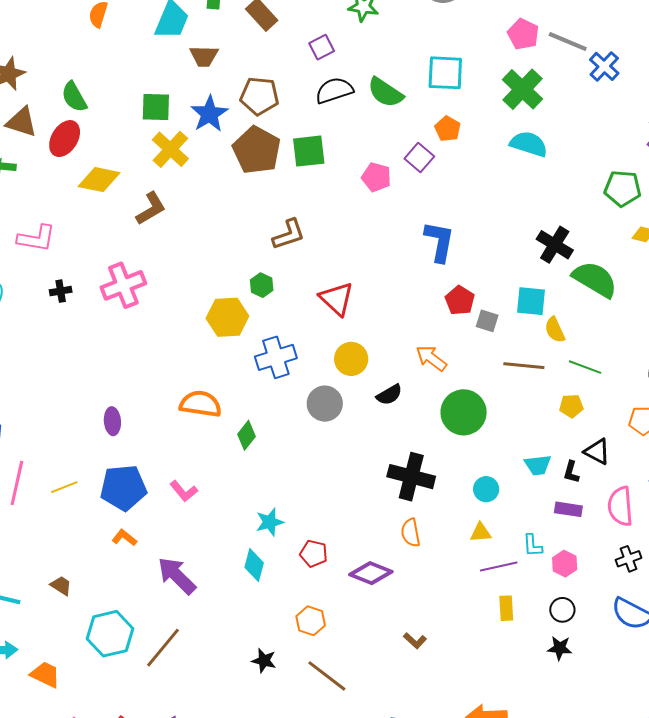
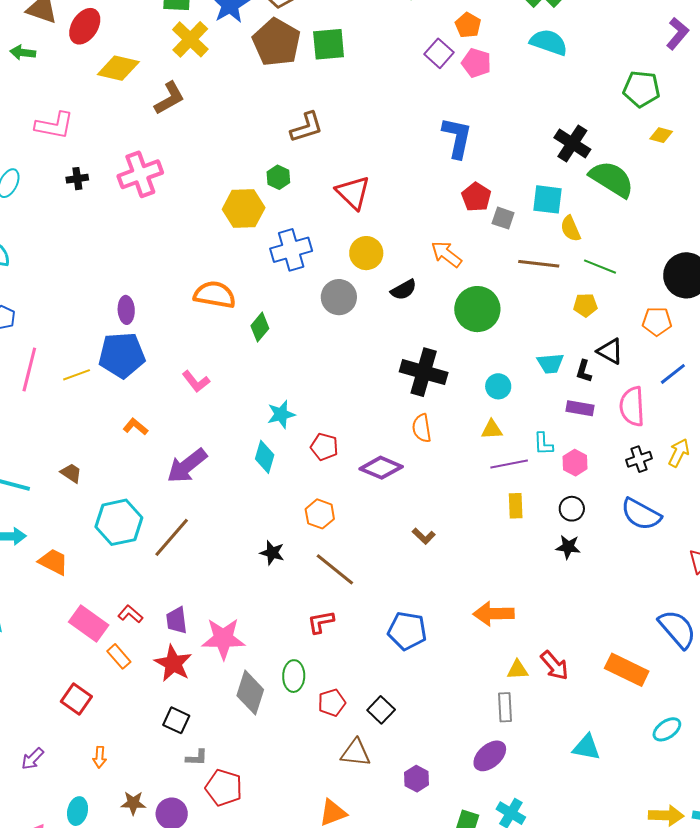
pink pentagon: (376, 177) -> (476, 63), moved
blue pentagon: (123, 488) -> (122, 355), moved
purple arrow: (177, 576) -> (187, 466), turned -84

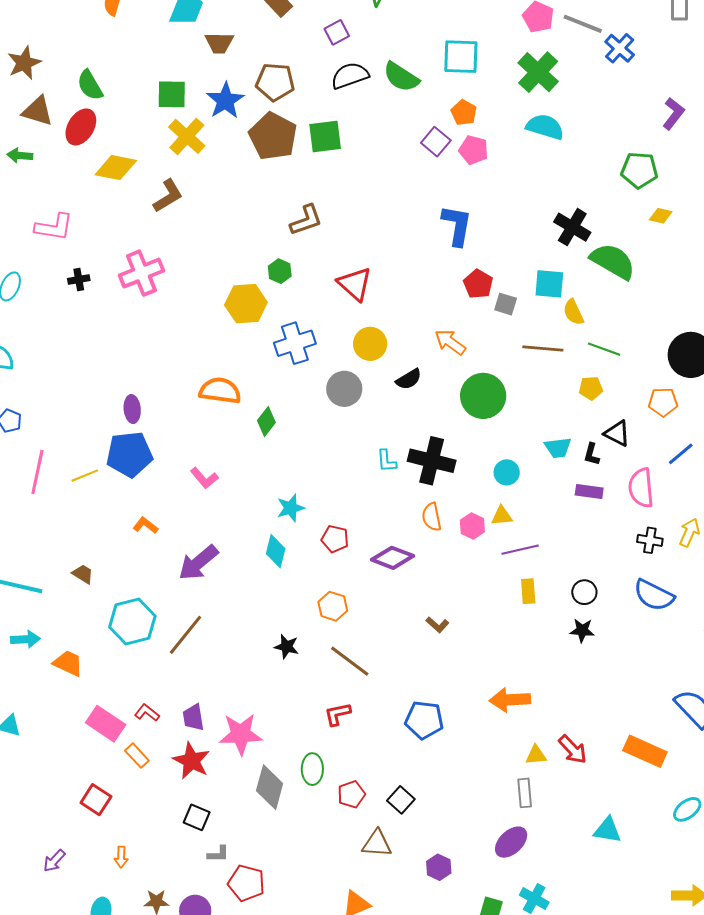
cyan L-shape: (543, 444) -> (387, 461), moved
black cross: (639, 459) -> (650, 540), turned 30
pink hexagon: (575, 463) -> (472, 526), moved

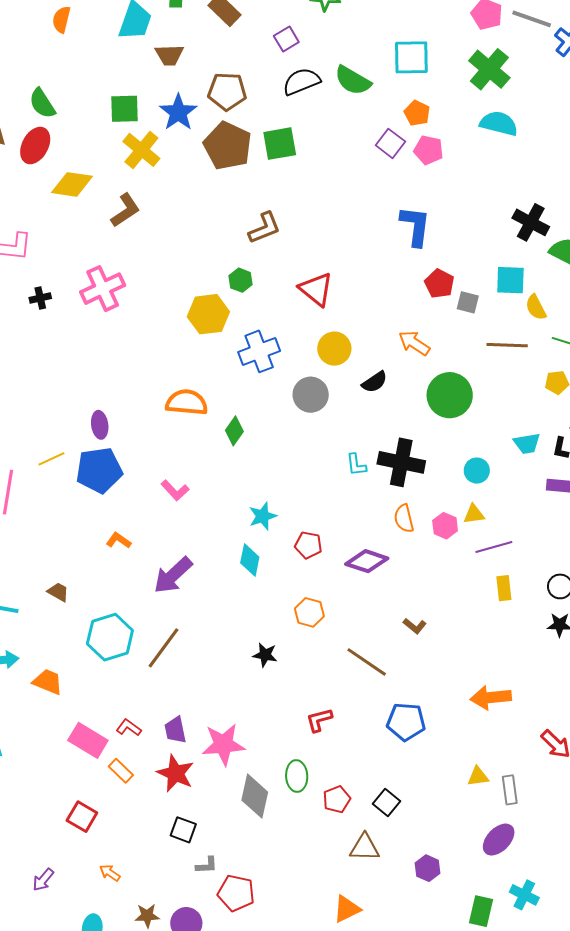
yellow line: (85, 476) -> (51, 459), moved
brown line: (350, 661) -> (367, 662), moved
yellow triangle: (536, 755) -> (478, 777), moved
orange arrow: (121, 857) -> (110, 873), turned 125

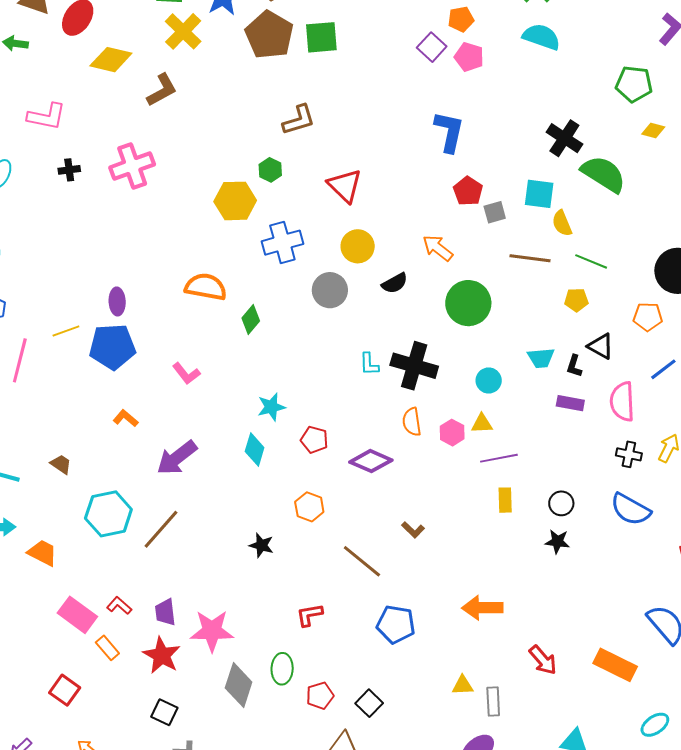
orange pentagon: (417, 113) -> (461, 19), turned 30
gray square: (468, 302) -> (495, 212), turned -35

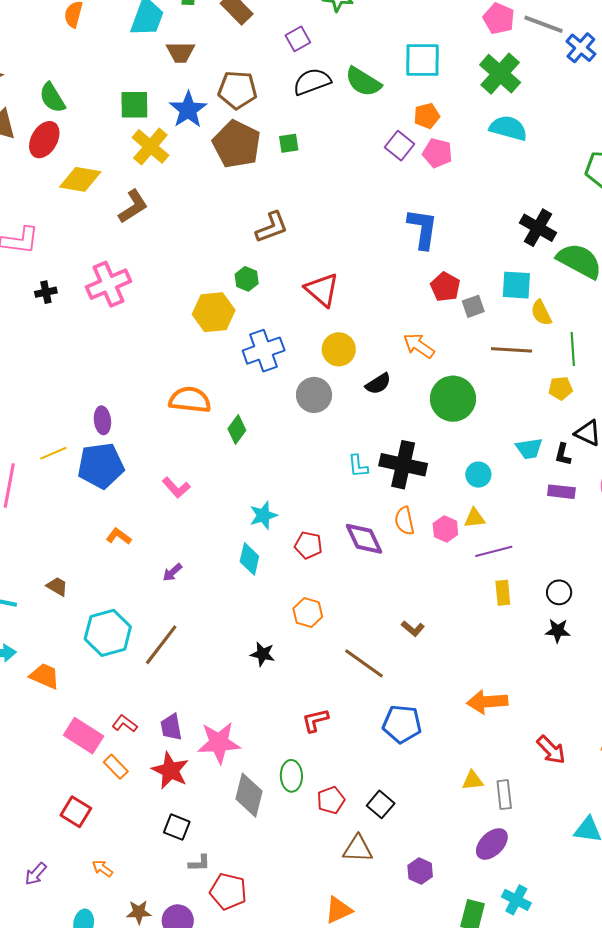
green square: (321, 37) -> (289, 143), size x0.6
green line: (591, 261) -> (573, 349), turned 68
purple arrow: (177, 458) -> (172, 572), size x0.5
purple diamond: (371, 461) -> (364, 539), moved, turned 45

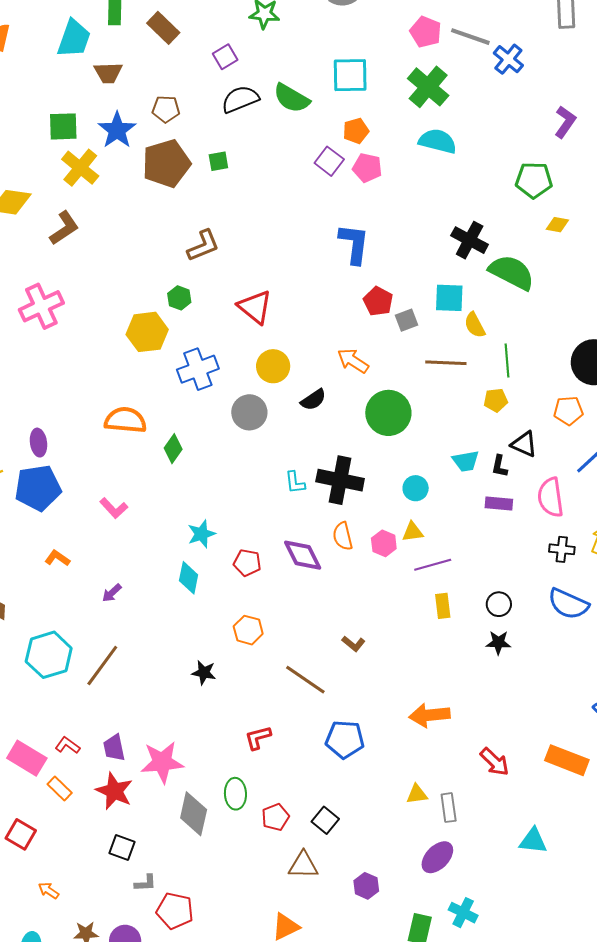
brown pentagon: (237, 90) -> (166, 109), size x0.7
brown pentagon: (237, 144) -> (166, 163), turned 30

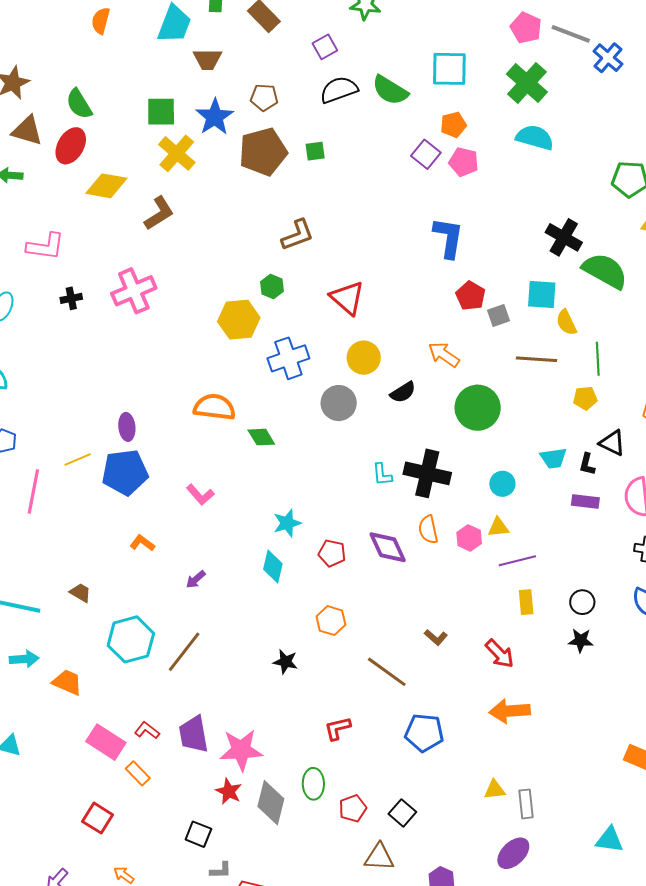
green diamond: (173, 449) -> (261, 437), turned -68
purple trapezoid: (114, 748) -> (193, 734), size x1.4
red arrow: (494, 762) -> (500, 654), moved
red star: (114, 791) -> (229, 791), moved, size x0.7

